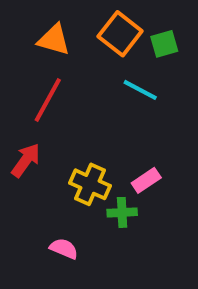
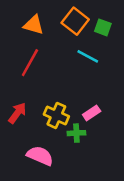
green square: (164, 44) -> (103, 27), turned 36
red arrow: (26, 160) -> (17, 113), moved
pink semicircle: (64, 249) -> (40, 156), size x1.5

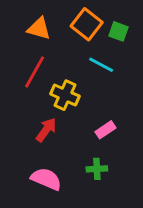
red arrow: (17, 113) -> (46, 130), moved
yellow cross: (56, 115) -> (65, 95), moved
green cross: (76, 133) -> (97, 169), moved

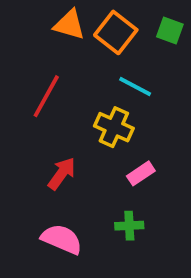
orange triangle: (39, 29) -> (69, 25), moved
green square: (119, 31) -> (170, 30), moved
yellow cross: (65, 95) -> (114, 127), moved

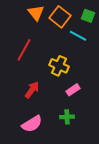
orange triangle: (69, 25) -> (36, 13), turned 36
cyan line: (135, 87) -> (78, 36), moved
pink semicircle: (62, 239) -> (32, 124), turned 125

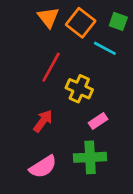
red line: (24, 50) -> (51, 67), moved
green cross: (67, 117) -> (90, 157), size x1.6

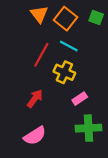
cyan line: (105, 48) -> (69, 46), moved
green cross: (90, 157) -> (88, 128), moved

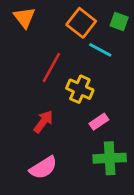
orange triangle: (39, 14) -> (24, 17), moved
cyan line: (69, 46) -> (100, 50), moved

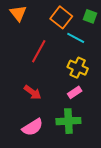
yellow cross: (80, 89) -> (78, 68), moved
red arrow: (43, 122) -> (33, 92), turned 90
green cross: (110, 158) -> (68, 121), moved

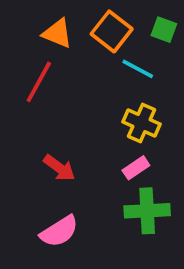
orange triangle: (18, 13) -> (57, 33), moved, turned -30
red line: (39, 51) -> (39, 82), moved
green cross: (68, 121) -> (147, 211), moved

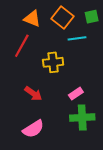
green square: (164, 30) -> (92, 17), turned -32
cyan line: (138, 69) -> (77, 38), turned -36
yellow cross: (142, 123) -> (53, 62), moved, turned -30

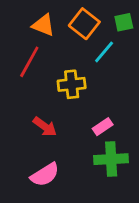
cyan line: (77, 38) -> (104, 52), turned -42

